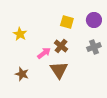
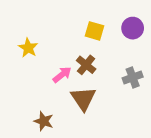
gray cross: (94, 47) -> (133, 77), moved
brown star: (22, 74) -> (44, 121), moved

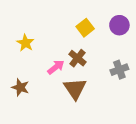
yellow square: (95, 31) -> (85, 28), turned 36
brown star: (44, 121) -> (20, 87), moved

